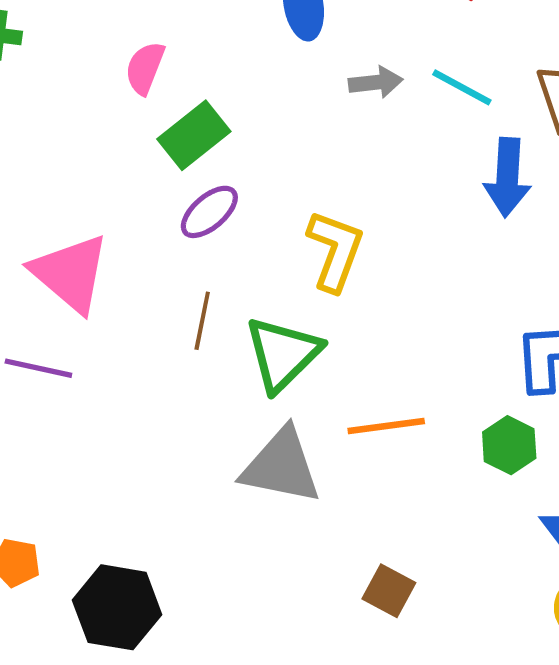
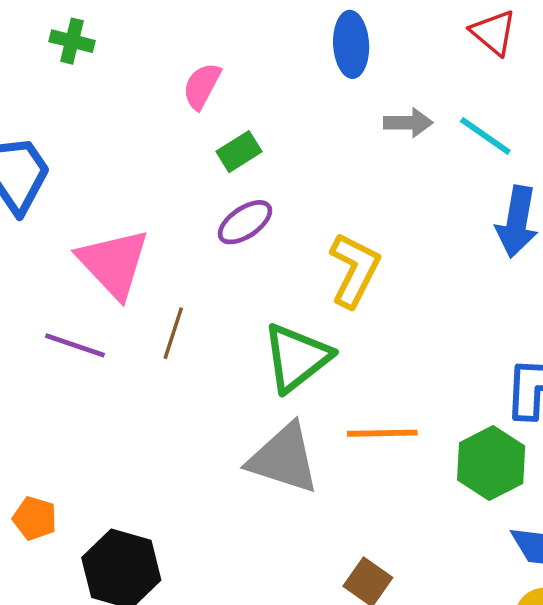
green rectangle: (194, 135) -> (239, 152), size x0.7
brown line: (202, 321) -> (173, 333), moved
green hexagon: (509, 445) -> (491, 463), size x1.4

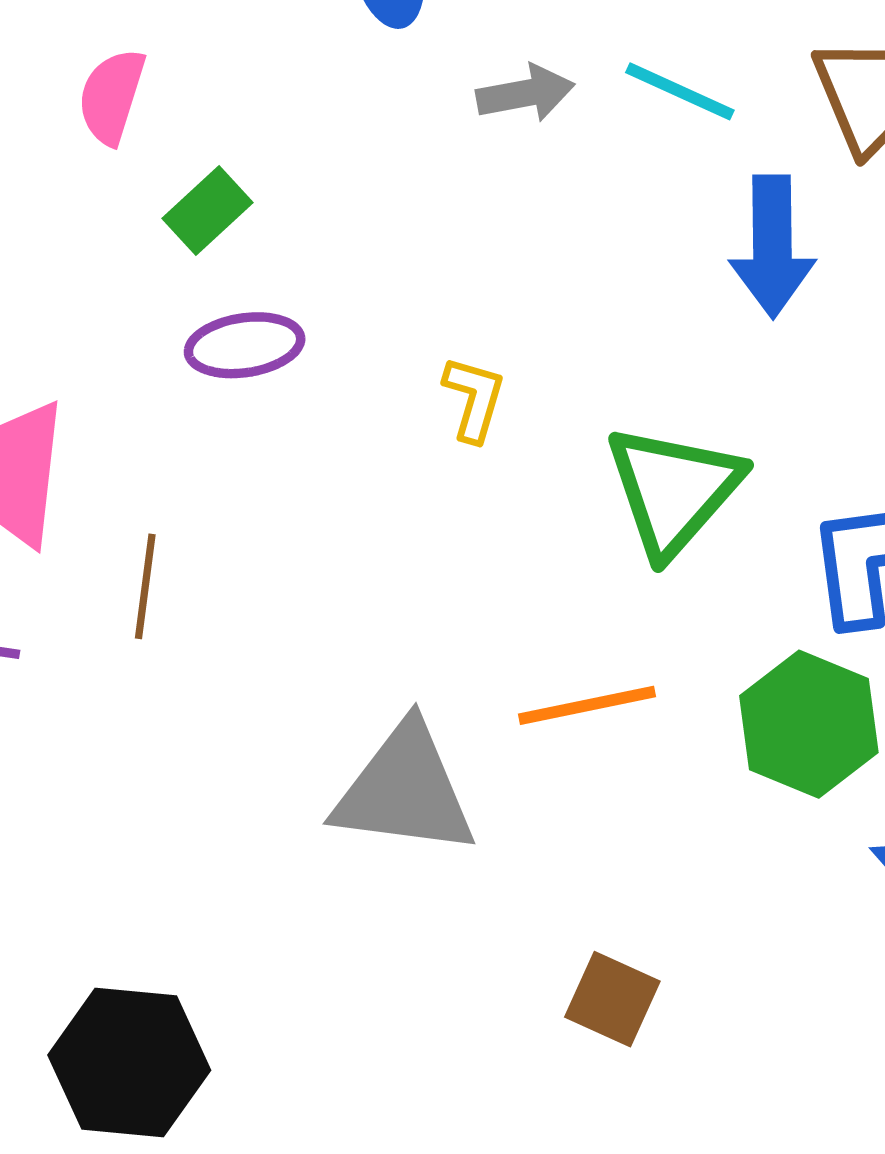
purple ellipse: (245, 222) -> (245, 345), turned 36
yellow L-shape: (354, 270) -> (474, 399), size x0.6
green triangle: (297, 358) -> (673, 490), moved

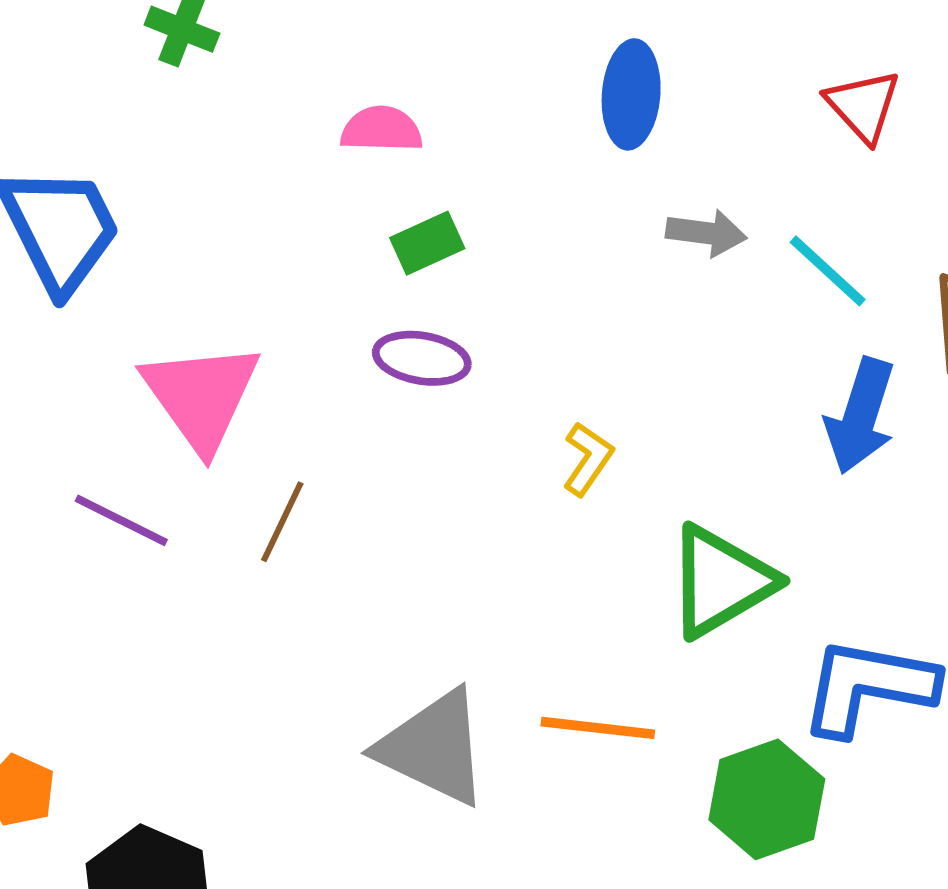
pink semicircle: (112, 96) -> (381, 129), turned 56

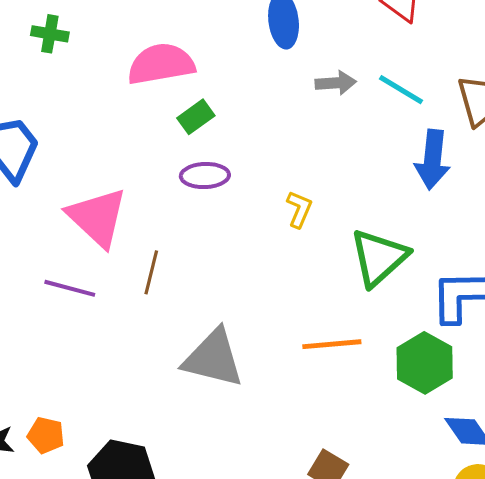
pink semicircle: (381, 129) -> (161, 64), size x1.6
gray triangle: (433, 748) -> (213, 358), moved

